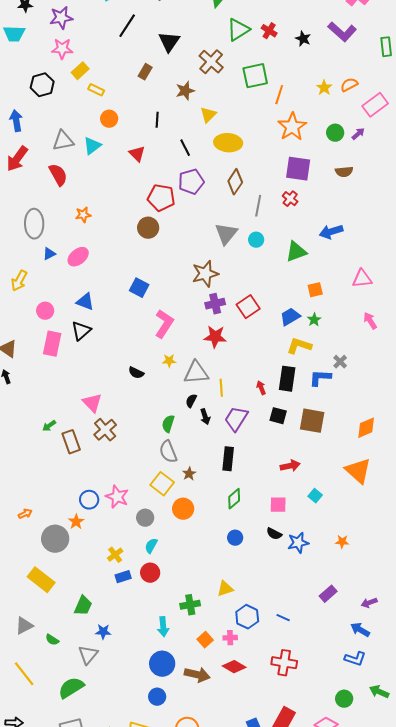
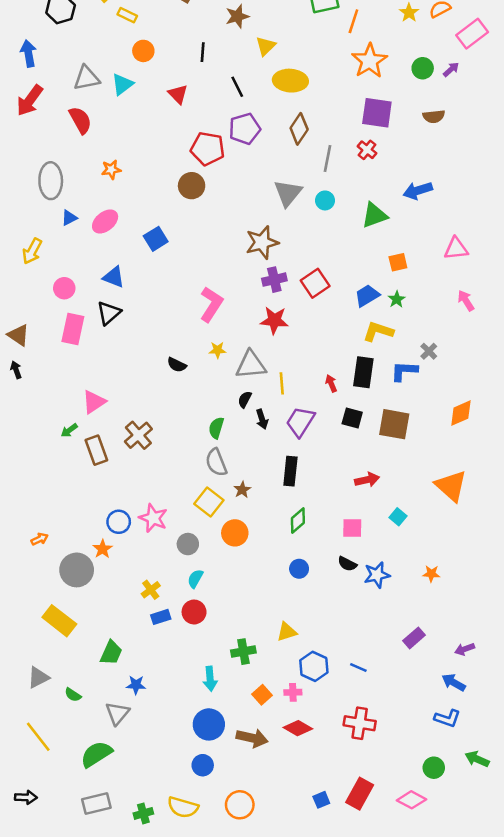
blue square: (139, 288) -> (156, 239), moved, turned 30
pink triangle: (92, 403) -> (94, 402), moved, turned 40
orange diamond: (366, 428) -> (461, 413), moved

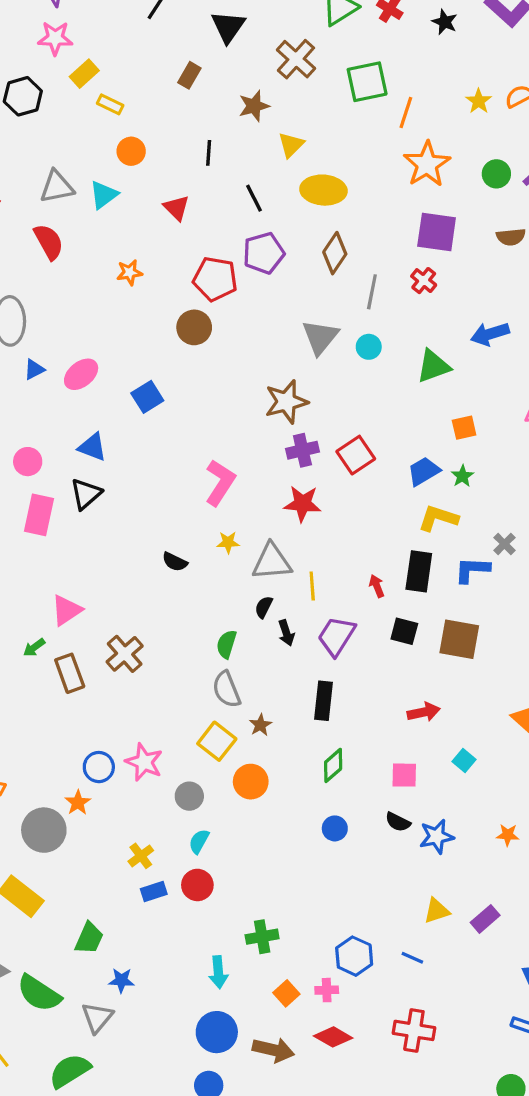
orange star: (111, 170) -> (130, 272), moved
yellow triangle: (287, 632) -> (437, 911), moved
green semicircle: (73, 695) -> (39, 993), size x2.0

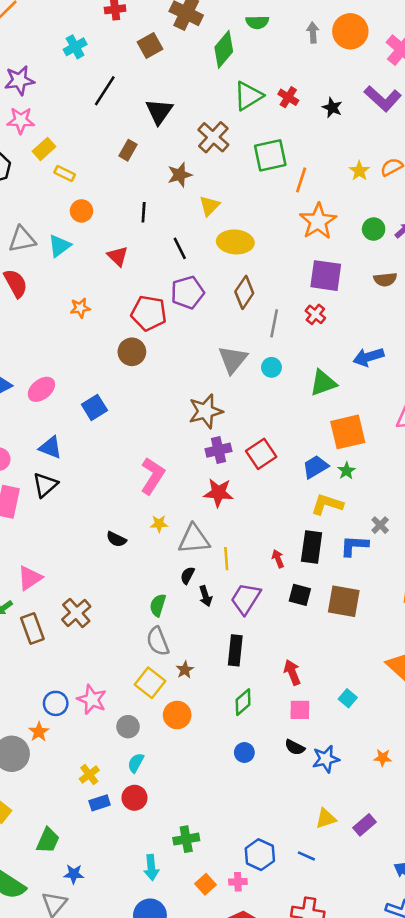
orange square: (464, 428) -> (348, 432), size x1.8
red arrow: (424, 712) -> (292, 672), moved, turned -100

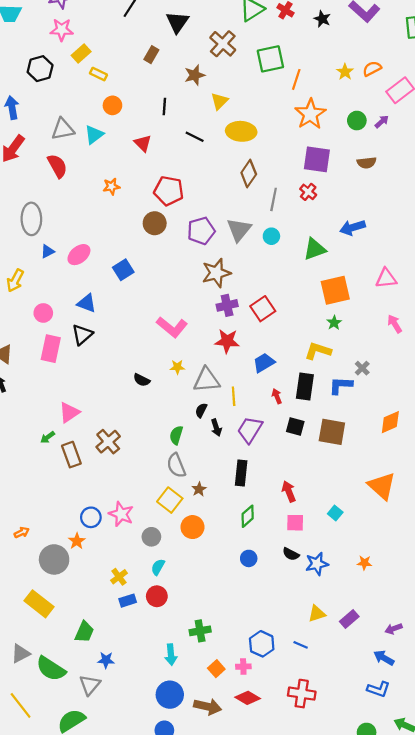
black line: (180, 248) -> (195, 137), turned -36
purple pentagon: (187, 292) -> (201, 231), moved
blue trapezoid: (315, 467) -> (264, 363), moved
pink L-shape: (153, 476) -> (172, 327), turned 96

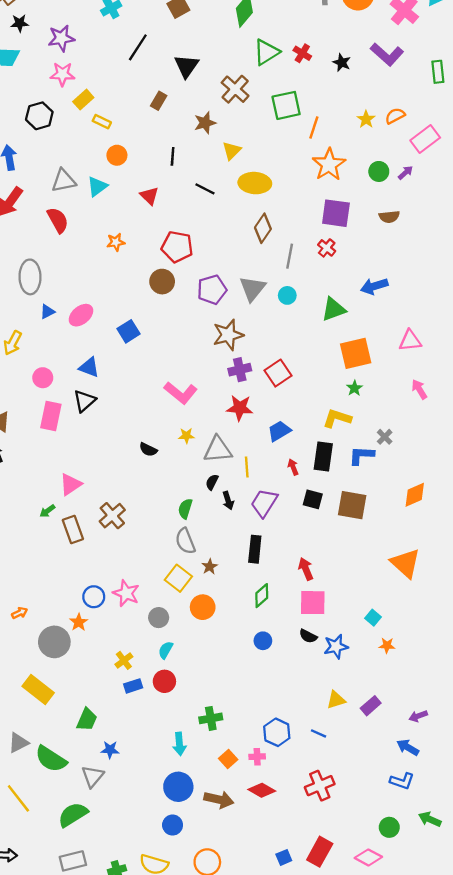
cyan square: (335, 513) -> (373, 618), moved
pink square: (295, 523) -> (313, 603), size x1.4
red cross: (302, 694) -> (320, 786), turned -32

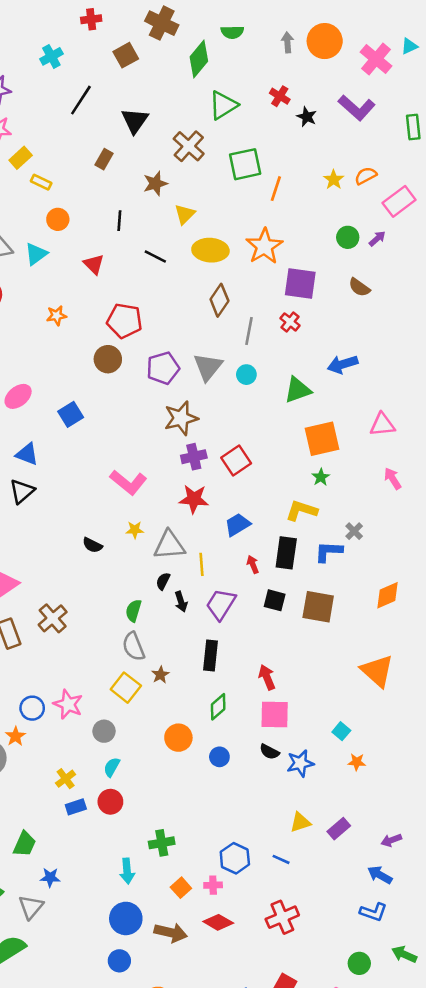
red cross: (302, 53) -> (280, 96), moved
orange star: (329, 164) -> (264, 246), moved
brown semicircle: (389, 217) -> (359, 287), turned 42
orange circle: (203, 607) -> (178, 738), moved

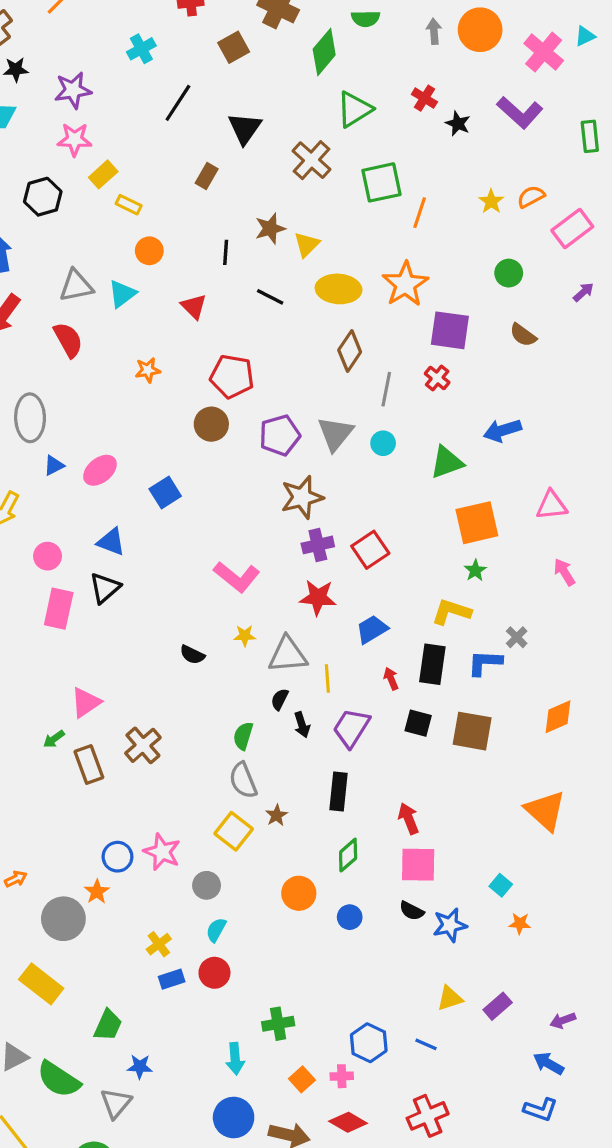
brown star: (155, 183) -> (270, 229), moved
purple arrow: (377, 239) -> (583, 292), moved

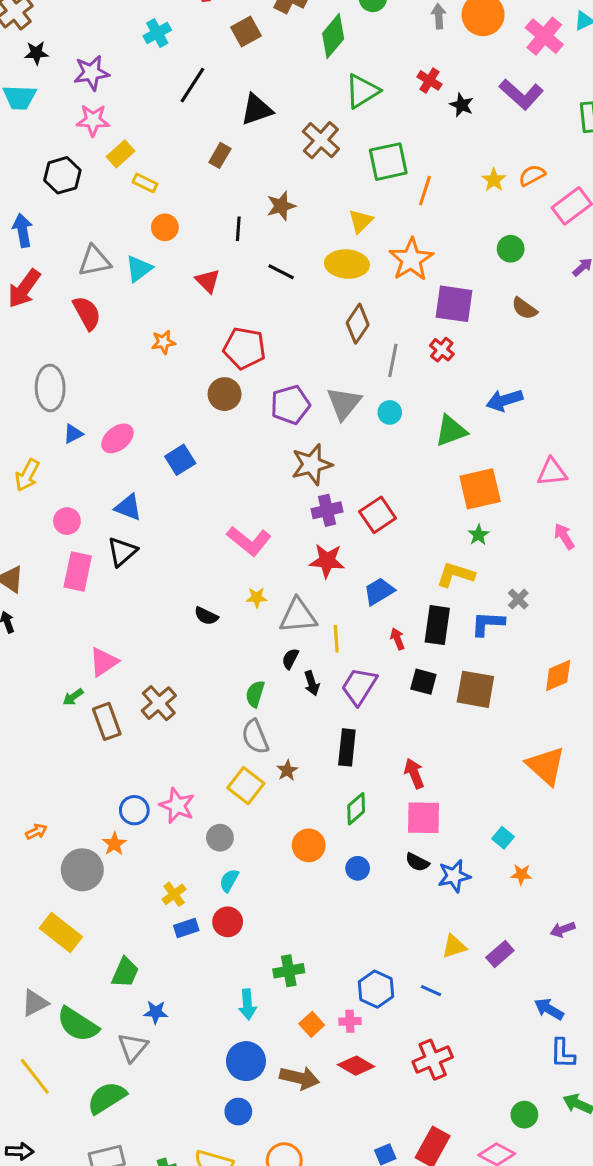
black triangle: (245, 128) -> (257, 110), turned 36
yellow triangle: (307, 244) -> (361, 221), moved
purple arrow: (563, 1020) -> (563, 929), moved
blue L-shape: (541, 1110) -> (563, 1053), moved, turned 72

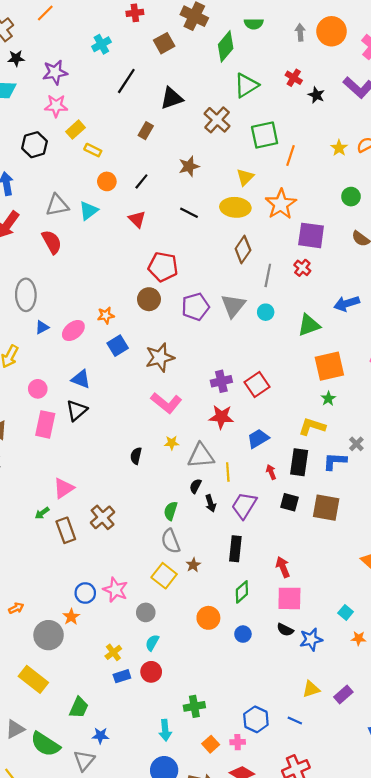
black line: (238, 229) -> (141, 181), moved, turned 35
orange star: (163, 342) -> (106, 315), moved
brown star: (312, 464) -> (160, 358), moved
black semicircle: (206, 616) -> (136, 456), turned 77

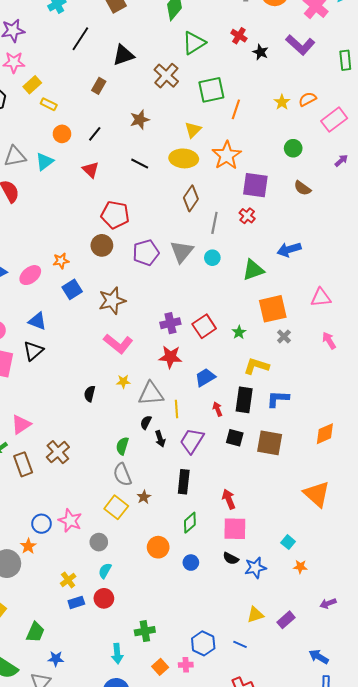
green star: (328, 399) -> (239, 332), moved
gray cross: (356, 444) -> (284, 336), moved

